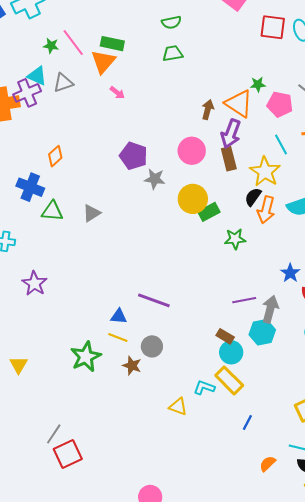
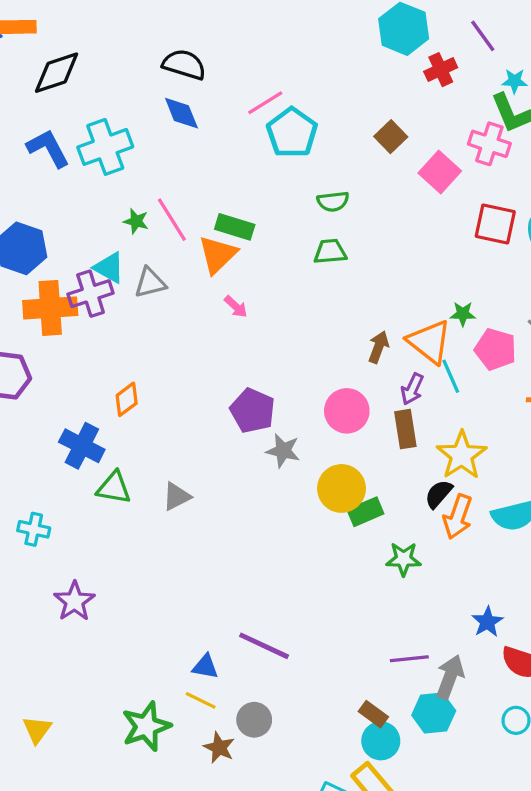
purple arrow: (231, 134) -> (412, 389), size x0.7
cyan line: (281, 145) -> (451, 376), moved

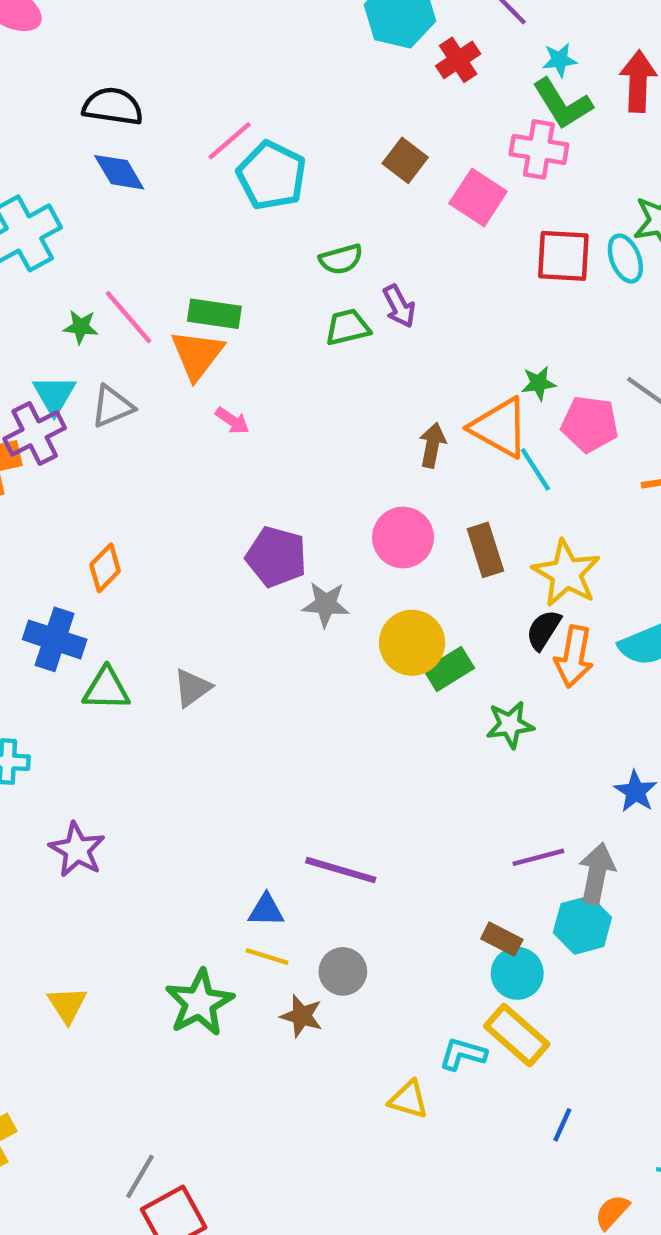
cyan triangle: (109, 268) -> (54, 395), turned 40
purple arrow: (412, 389) -> (399, 306), moved, turned -44
yellow triangle: (37, 730) -> (67, 1005), moved

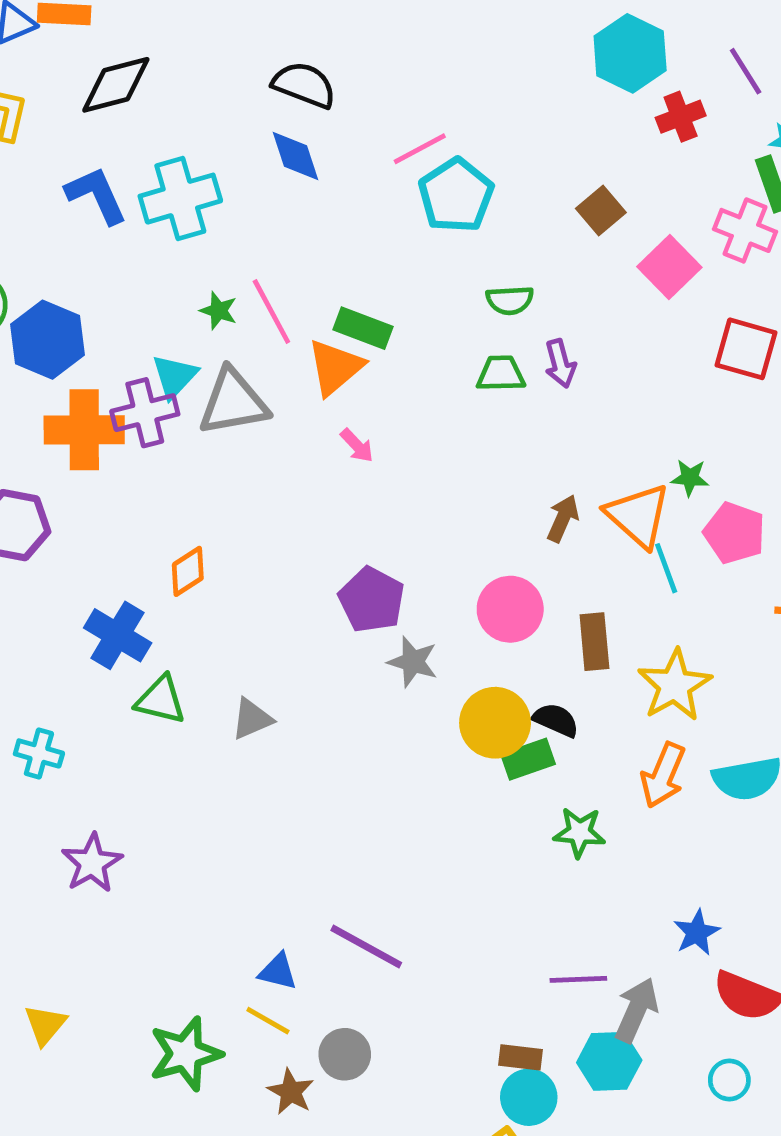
gray triangle: (112, 406) -> (233, 402), size x1.5
black semicircle: (544, 630) -> (556, 720), moved, turned 69
brown rectangle: (502, 939) -> (520, 1057), turned -33

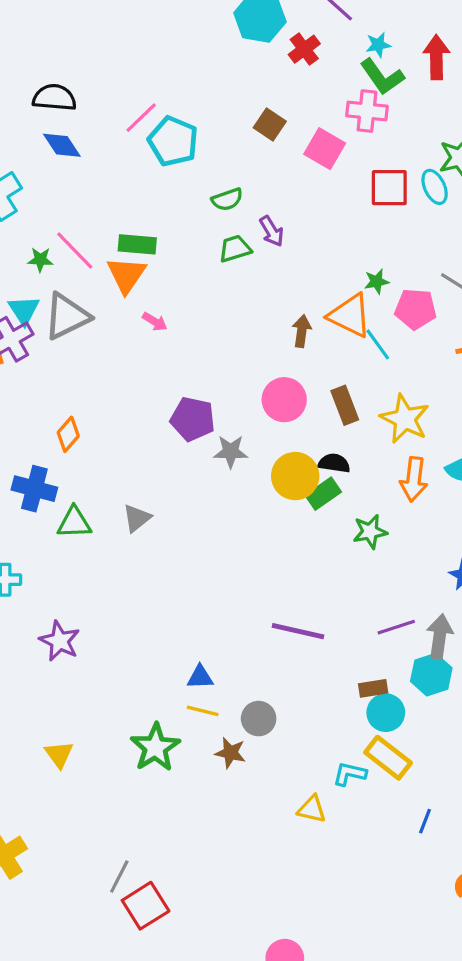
purple line: (366, 947) -> (298, 631), moved

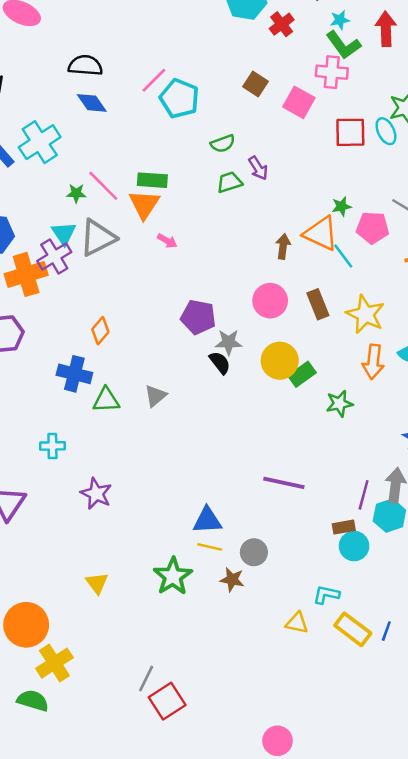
black semicircle: (334, 463) -> (220, 363), moved, turned 45
purple line: (396, 627) -> (364, 495), moved, turned -56
blue triangle: (200, 677) -> (207, 520), size x1.4
yellow rectangle: (388, 758) -> (353, 629), moved

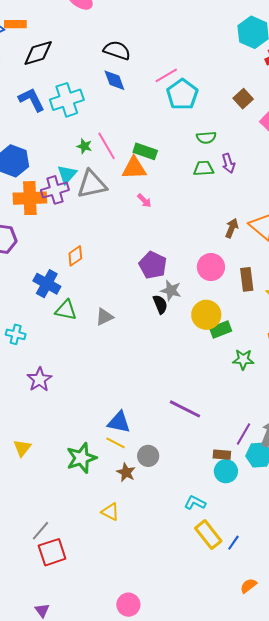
orange triangle: (144, 204) -> (134, 168), turned 40
yellow triangle: (297, 623) -> (110, 512), moved

